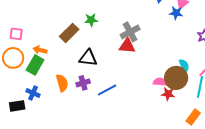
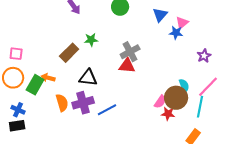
orange arrow: (40, 50) -> (48, 78), moved
pink semicircle: (160, 82) -> (160, 102), turned 120
purple cross: (83, 83) -> (83, 103), size x1.5
blue cross: (33, 93) -> (18, 110), moved

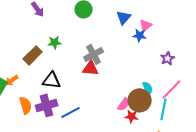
orange arrow: (48, 78) -> (12, 80), turned -48

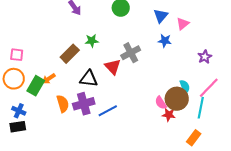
blue star: (140, 35) -> (165, 41), moved
red triangle: (91, 68) -> (113, 67), moved, turned 42
pink semicircle: (124, 104) -> (161, 103), turned 112

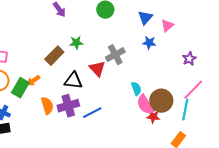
cyan semicircle: (185, 87) -> (136, 89), moved
pink semicircle: (161, 103) -> (145, 105), size x1.5

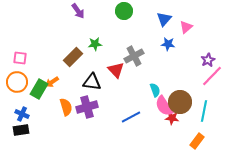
pink line: (193, 90) -> (212, 76), moved
blue line: (92, 113) -> (131, 117), moved

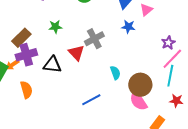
brown rectangle: (73, 57) -> (21, 38), moved
pink semicircle: (164, 106) -> (138, 101), moved
purple cross: (87, 107) -> (26, 55), moved
cyan line: (204, 111) -> (170, 76), moved
red star: (172, 118) -> (176, 101), moved

